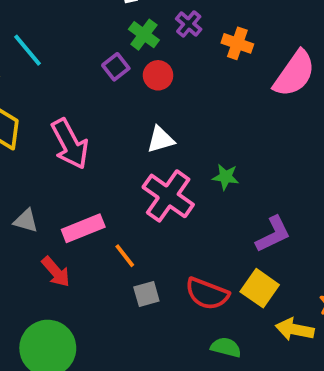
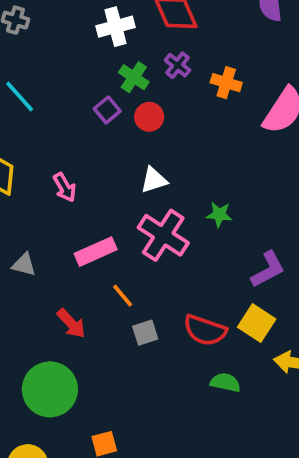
pink arrow: (70, 144) -> (65, 187), size x0.6
pink rectangle: (83, 228) -> (96, 252), moved
red arrow: (56, 272) -> (71, 323), moved

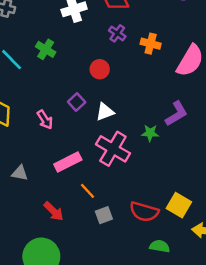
green cross: (134, 77) -> (46, 49), moved
purple square: (107, 110) -> (77, 102), moved
purple L-shape: (268, 269) -> (176, 114), moved

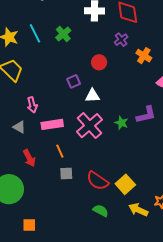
pink arrow: (45, 120) -> (32, 105), moved
gray triangle: (20, 173) -> (19, 127), moved

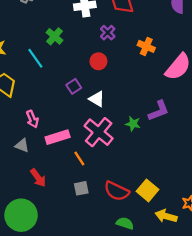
cyan line: (35, 33) -> (35, 58), moved
purple cross: (121, 40) -> (108, 33), moved
white triangle: (92, 96) -> (97, 99), turned 42
orange line: (60, 151) -> (79, 158), moved

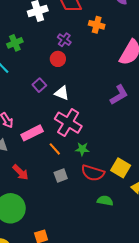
purple cross: (108, 33) -> (64, 40), moved
green cross: (55, 36) -> (15, 43), turned 35
orange cross: (146, 46) -> (97, 25), moved
green star: (133, 124) -> (82, 149), moved

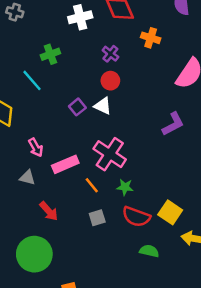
red circle: (58, 59) -> (110, 81), moved
white triangle: (62, 93) -> (103, 106), moved

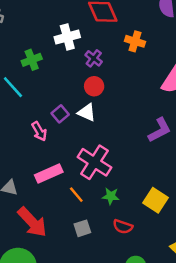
white cross: (80, 17) -> (67, 37), moved
pink arrow: (36, 147) -> (39, 131), moved
red arrow: (49, 211) -> (32, 222), size x1.5
yellow square: (170, 212) -> (156, 200), moved
red semicircle: (136, 217) -> (123, 227), size x0.7

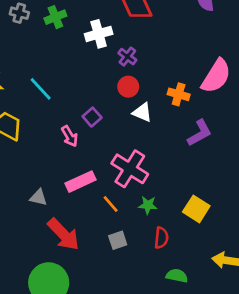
orange cross: (135, 41) -> (179, 94), moved
green cross: (32, 60) -> (55, 17), moved
white triangle: (87, 112) -> (142, 112), moved
red semicircle: (123, 227) -> (161, 238), turned -102

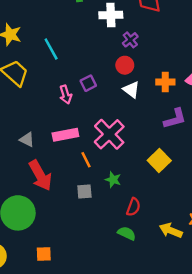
orange cross: (179, 94) -> (165, 82), turned -30
green star: (148, 205) -> (113, 180), moved
yellow square: (196, 209) -> (159, 160), moved
red semicircle: (161, 238) -> (133, 207), moved

